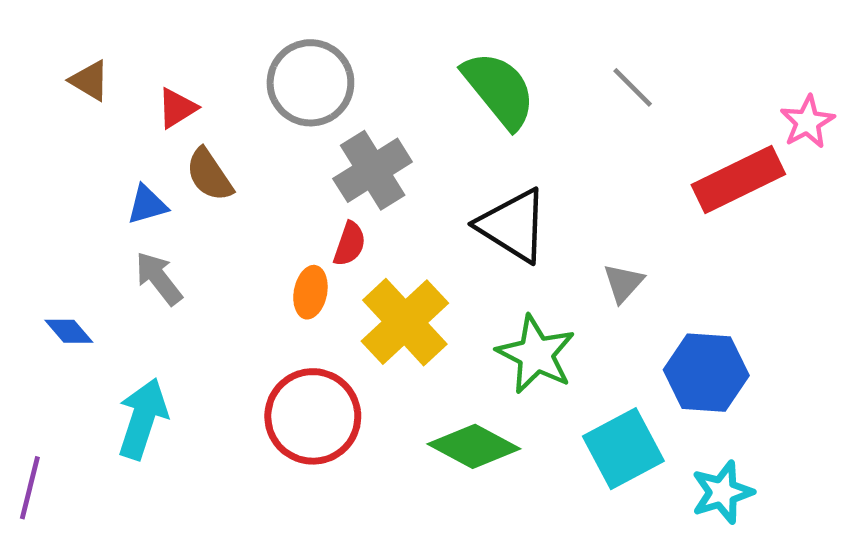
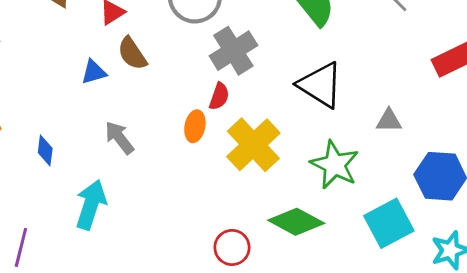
gray arrow: (159, 278) -> (119, 138), moved
gray triangle: (623, 283) -> (389, 121), turned 48
blue diamond: (69, 331) -> (45, 151), turned 48
red circle: (313, 416) -> (232, 247), moved, size x0.6

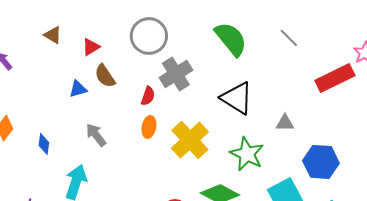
red semicircle: (219, 96) -> (148, 96), moved

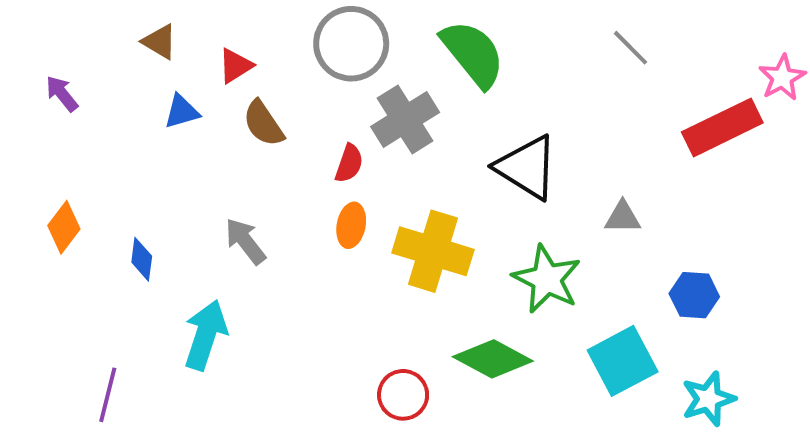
green semicircle: (231, 39) -> (473, 54), moved
blue triangle: (78, 89) -> (182, 112), moved
yellow cross: (190, 140) -> (433, 251), turned -30
blue hexagon: (321, 162) -> (694, 295), size x0.7

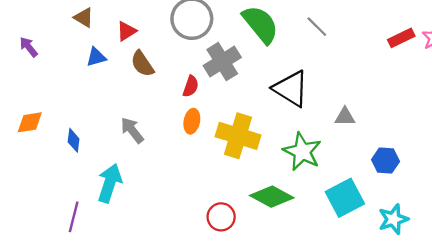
gray line: (631, 48) -> (317, 27), moved
red rectangle: (722, 127) -> (401, 38), moved, size x0.6
orange diamond: (64, 227) -> (30, 122), turned 44
purple line: (108, 395) -> (74, 217), moved

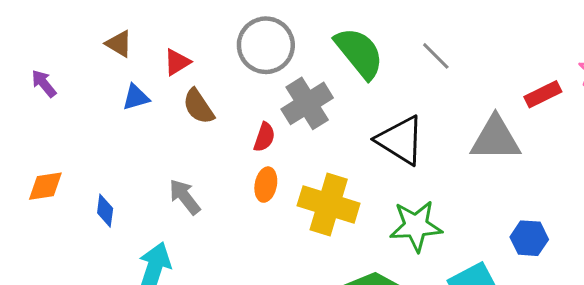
red rectangle: (401, 38) -> (543, 94), moved
gray triangle: (345, 117) -> (495, 139), moved, size x1.8
green star: (302, 152) -> (416, 226), turned -30

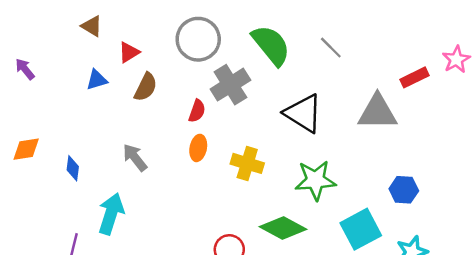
brown triangle: (119, 44) -> (92, 26), moved
brown semicircle: (198, 106) -> (146, 87), turned -120
yellow cross: (329, 204) -> (247, 163), size x0.7

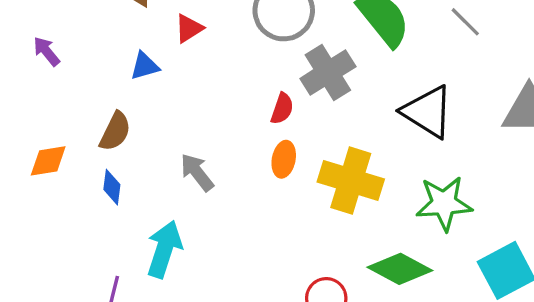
brown semicircle: (146, 87) -> (115, 131), moved
yellow cross: (247, 163) -> (351, 180), size x1.4

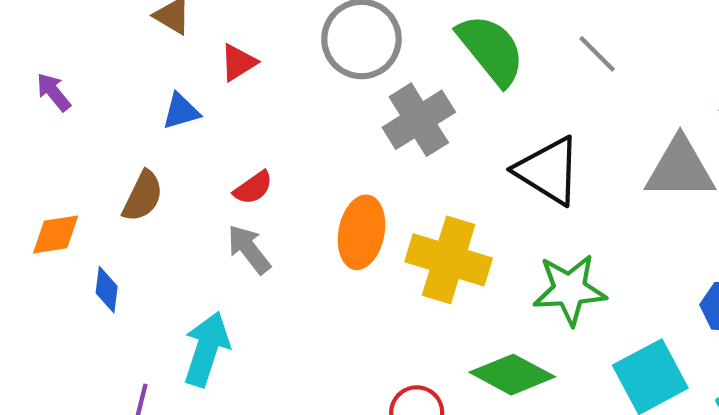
red semicircle: (282, 109) -> (253, 188), moved, turned 36
orange ellipse: (284, 159) -> (361, 232), size x1.5
blue diamond: (112, 187) -> (107, 290), moved

